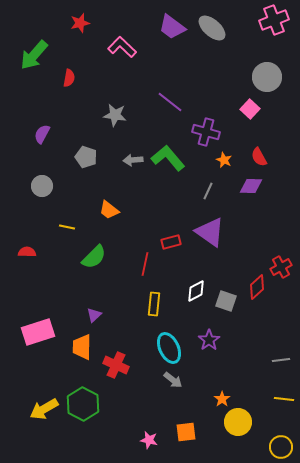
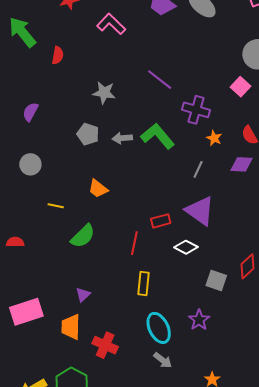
green arrow: (34, 55) -> (22, 32), turned 100
gray pentagon: (86, 157) -> (88, 134), moved
red semicircle: (27, 252) -> (15, 242), moved
white diamond: (196, 291) -> (186, 247), moved, turned 55

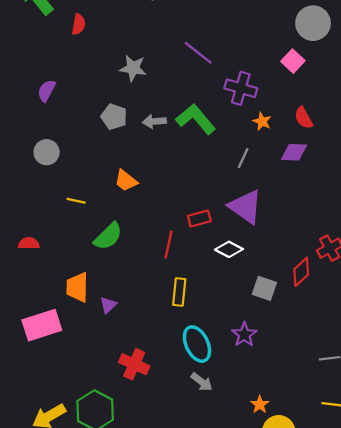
orange trapezoid: (71, 327) -> (77, 287), moved

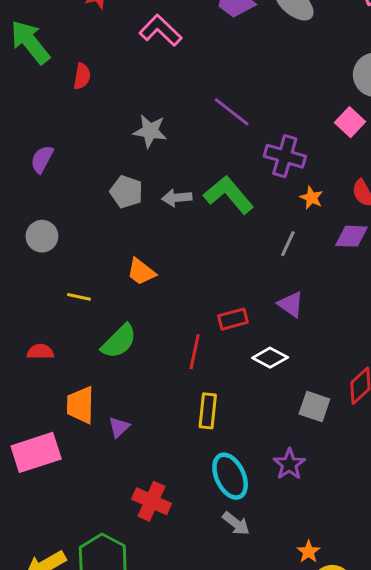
purple triangle: (246, 207) -> (291, 304), size x0.6
red semicircle: (29, 243) -> (40, 352), moved

